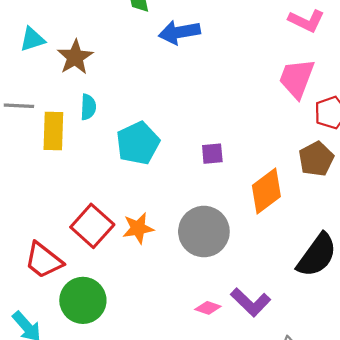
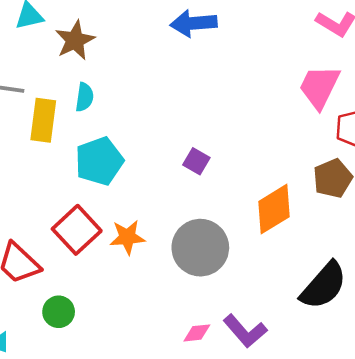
cyan pentagon: (138, 143) -> (99, 161), moved
purple square: (212, 154) -> (196, 161), moved, turned 30
green circle: (83, 300) -> (59, 312), size x0.6
pink diamond: (208, 308) -> (197, 333), turned -30

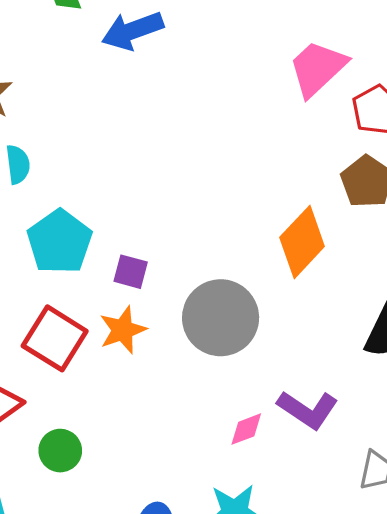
pink trapezoid: (319, 87) -> (318, 68), turned 36
purple square: (196, 161) -> (131, 272), moved

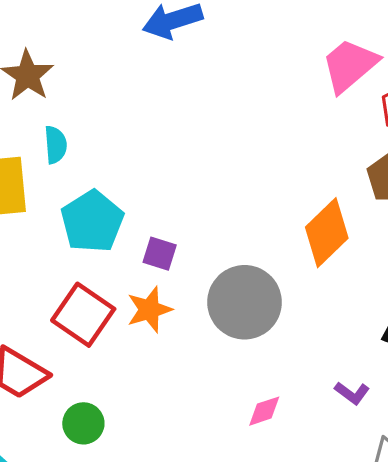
purple L-shape: (308, 410) -> (352, 393), moved, size x0.6

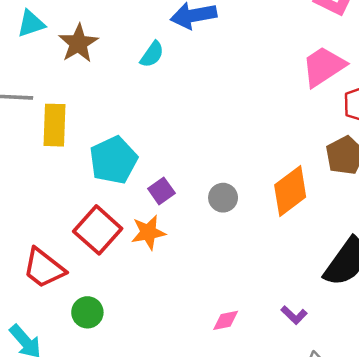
cyan semicircle: (55, 145) -> (152, 54), moved, turned 32
purple square: (160, 254) -> (161, 191), turned 30
gray circle: (245, 302) -> (223, 198), moved, size x0.5

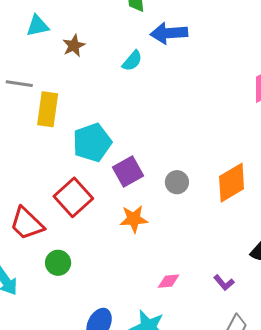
brown star: (78, 43) -> (74, 46), size x0.7
purple square: (161, 191) -> (128, 171), size x1.4
orange star: (148, 232) -> (134, 219), moved

